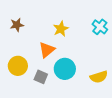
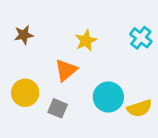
cyan circle: (65, 69) -> (108, 97), moved

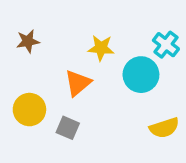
yellow star: (86, 41) -> (101, 48), turned 30
cyan circle: (108, 97) -> (141, 75), moved

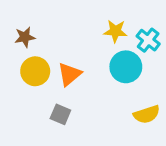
yellow star: (101, 48) -> (115, 31), moved
yellow circle: (29, 110) -> (35, 71), moved

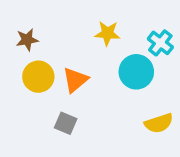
yellow star: (115, 31) -> (107, 33), moved

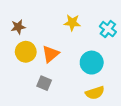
cyan circle: (136, 72) -> (92, 63), moved
yellow semicircle: (159, 123) -> (95, 93), moved

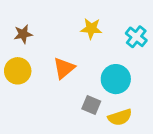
yellow circle: (26, 52) -> (18, 71), moved
gray square: (44, 83) -> (91, 105), moved

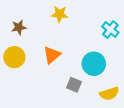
yellow star: (91, 29) -> (60, 14), moved
yellow semicircle: (120, 117) -> (109, 94), moved

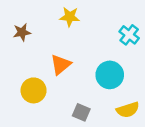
yellow circle: (14, 57) -> (34, 90), moved
gray square: (74, 85) -> (81, 112), moved

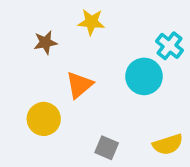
brown star: (22, 32) -> (45, 42), moved
cyan circle: (110, 75) -> (144, 76), moved

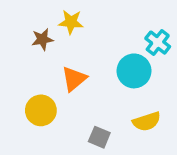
yellow star: (91, 22) -> (71, 22), moved
yellow semicircle: (168, 144) -> (147, 121), moved

